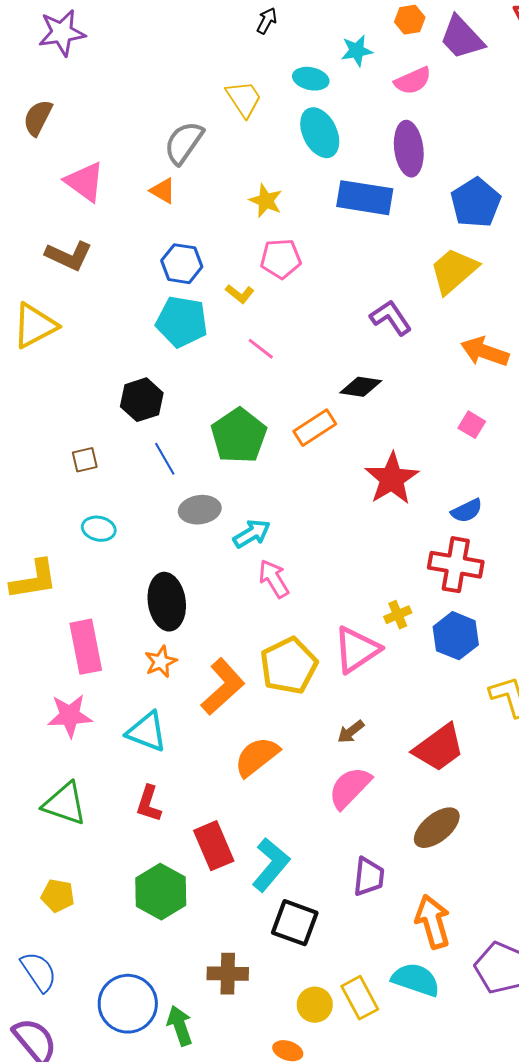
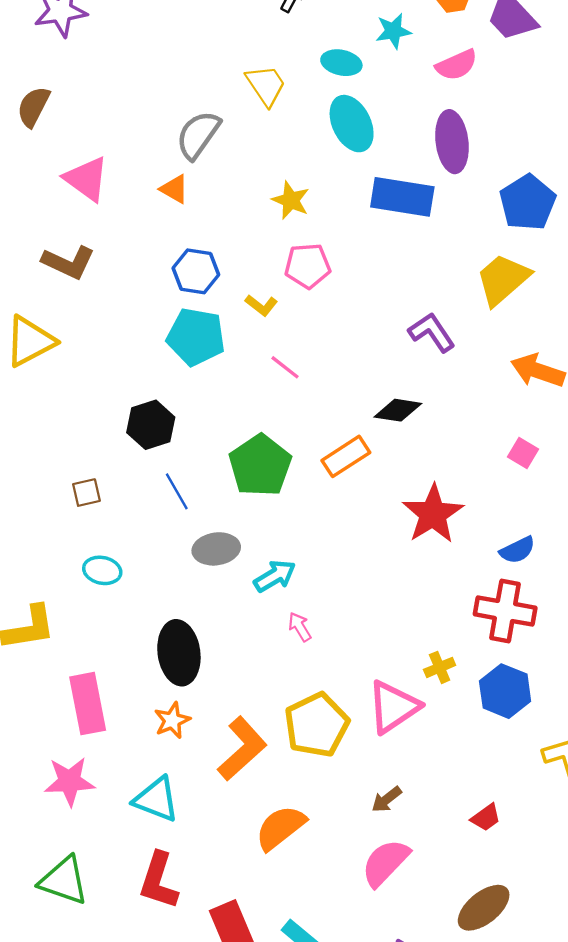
pink arrow: (274, 579) -> (300, 627), size x0.7
red trapezoid: (439, 748) -> (486, 817), size x0.5
red L-shape: (149, 804) -> (159, 881), size x1.4

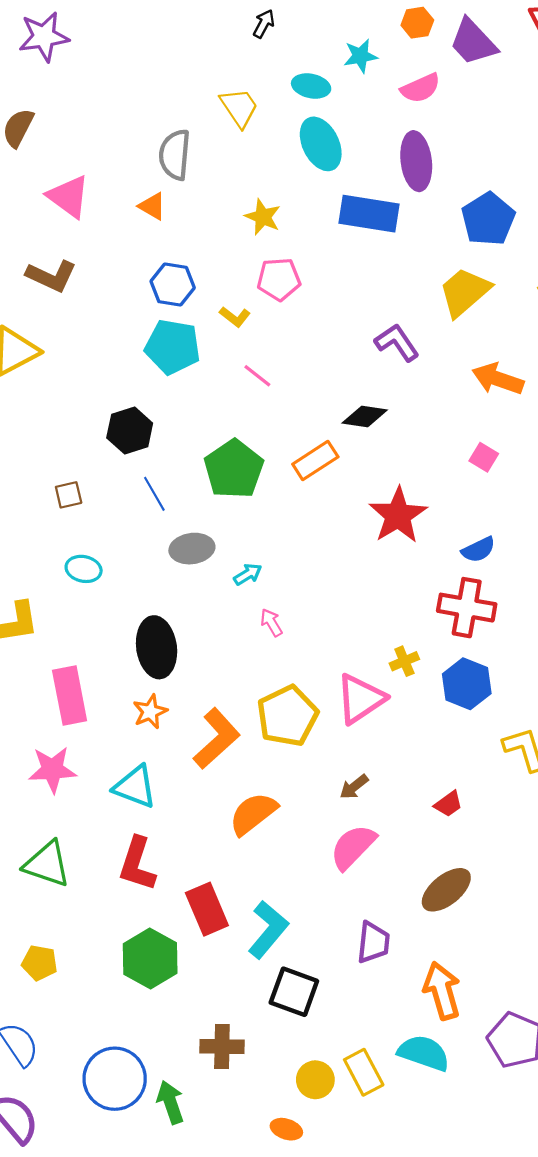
gray semicircle: (198, 135) -> (175, 155), turned -30
cyan arrow: (275, 576) -> (248, 574), size x0.7

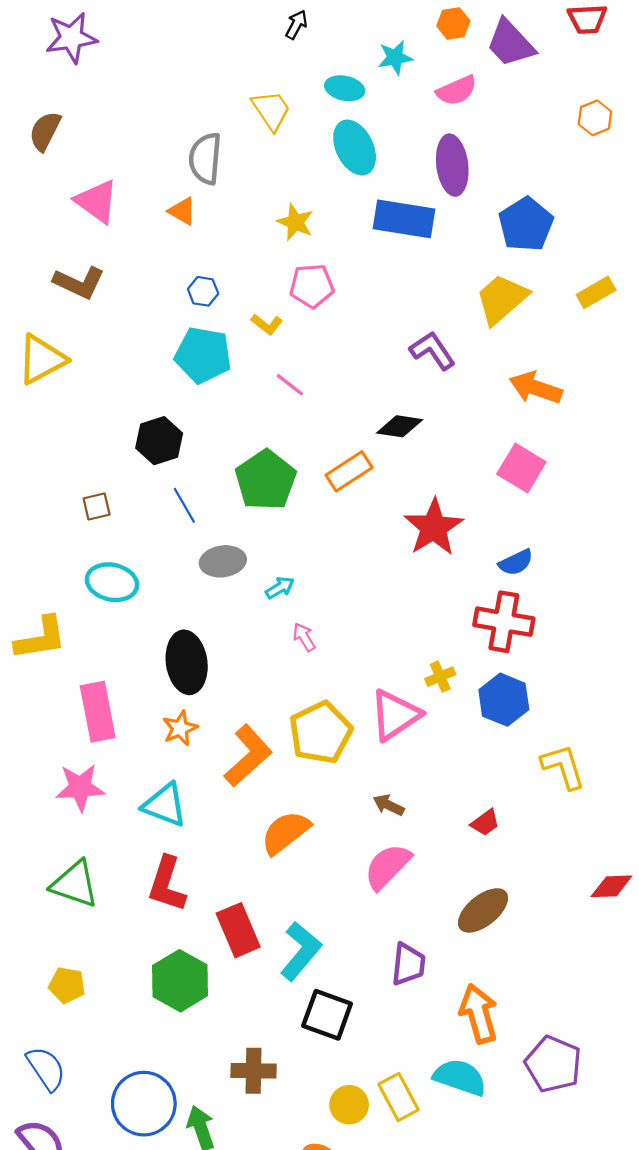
blue hexagon: (173, 285) -> (203, 291), size x0.7
pink square: (484, 457) -> (521, 468), size x1.6
cyan ellipse: (84, 569) -> (112, 582), size x1.4
brown arrow: (354, 787) -> (389, 805), turned 64

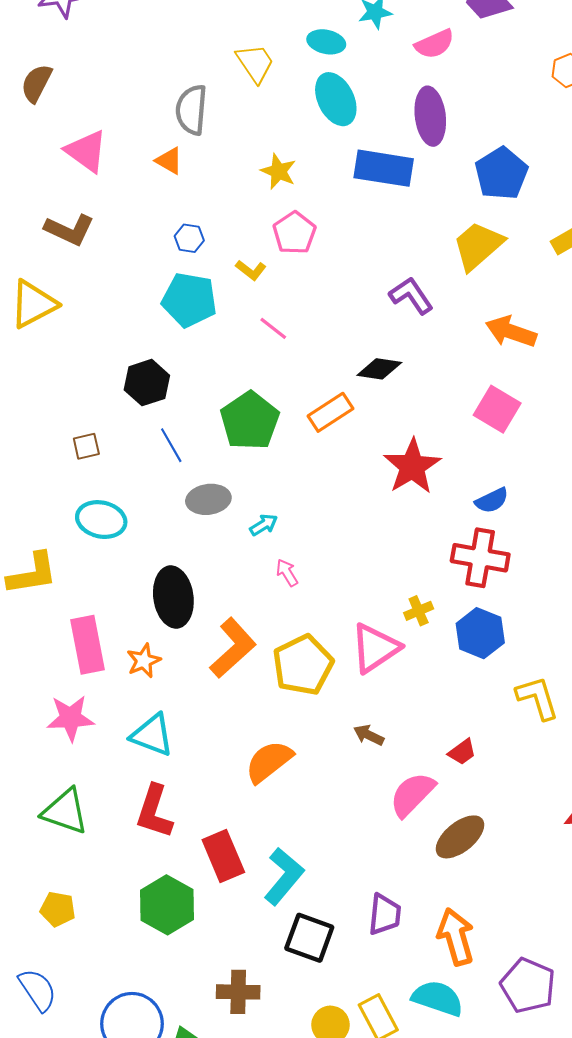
pink pentagon: (312, 286) -> (294, 233), turned -30
orange star: (180, 728) -> (144, 661), moved
orange L-shape: (248, 756) -> (233, 648), moved
pink semicircle: (387, 867) -> (412, 794), moved
purple trapezoid: (408, 964) -> (385, 914), moved

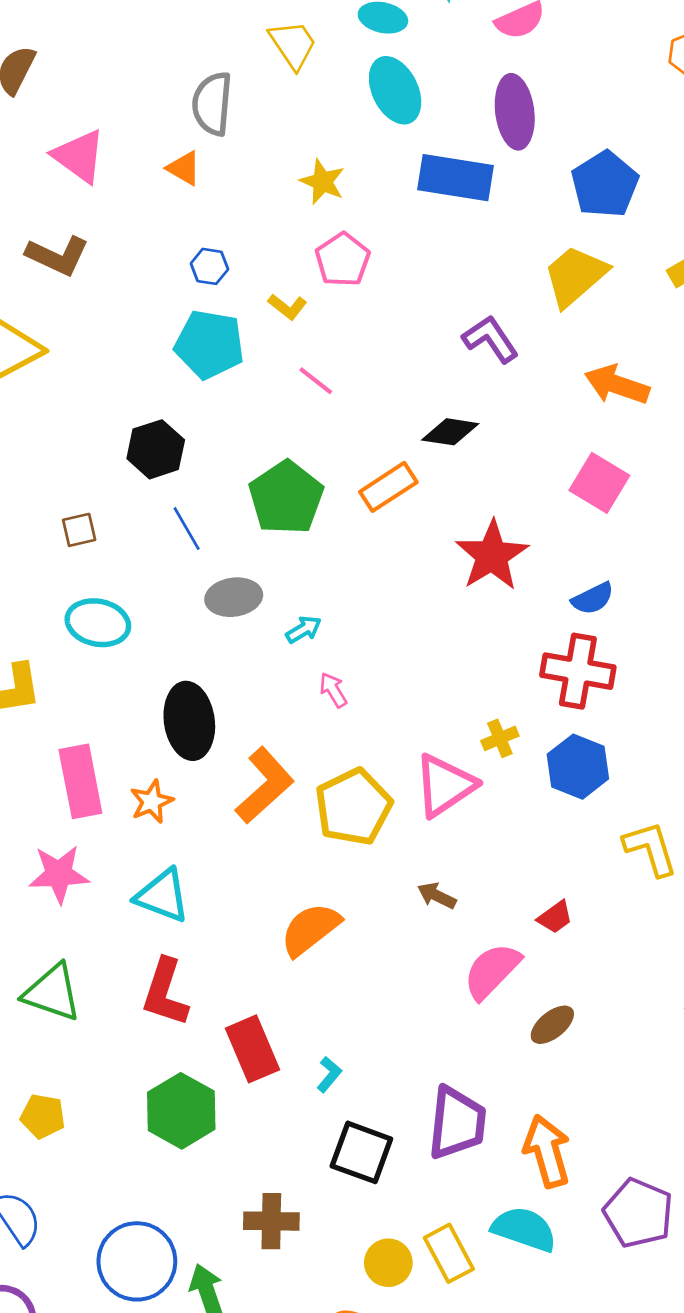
brown ellipse: (460, 837) -> (552, 1025), size x0.7
cyan L-shape: (284, 876) -> (329, 1074), size x0.5
purple trapezoid: (385, 914) -> (457, 1123), size x1.4

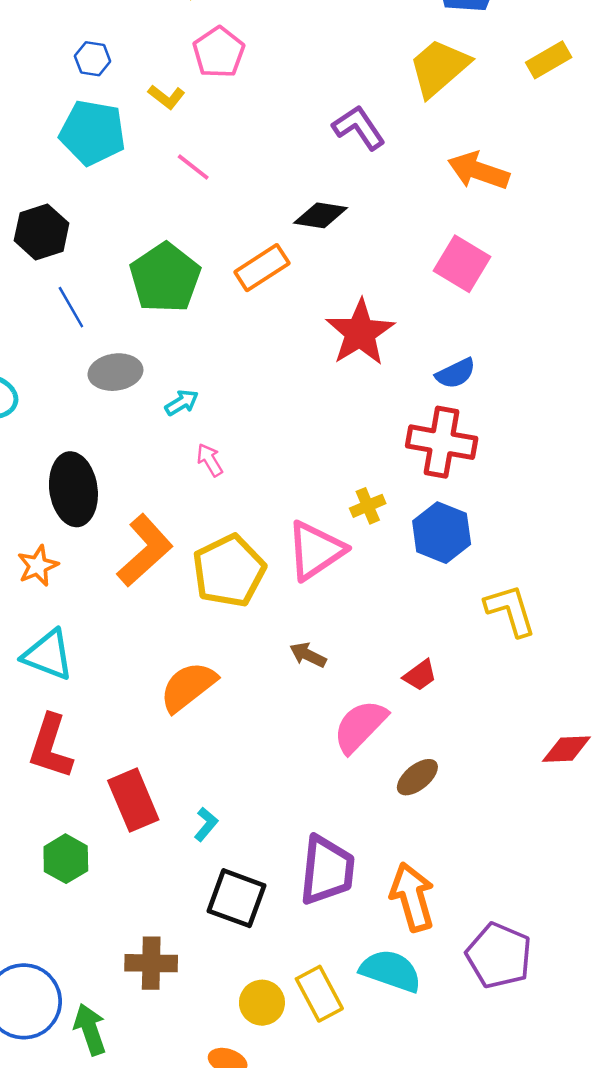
green hexagon: (181, 1111) -> (66, 859), size x0.7

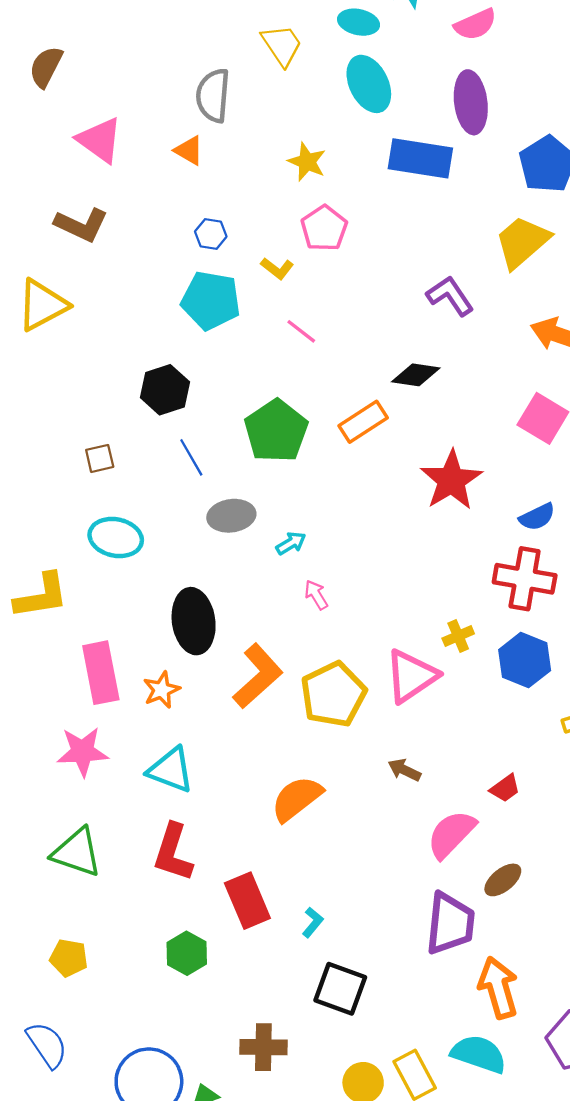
purple trapezoid: (327, 870) -> (450, 923), moved

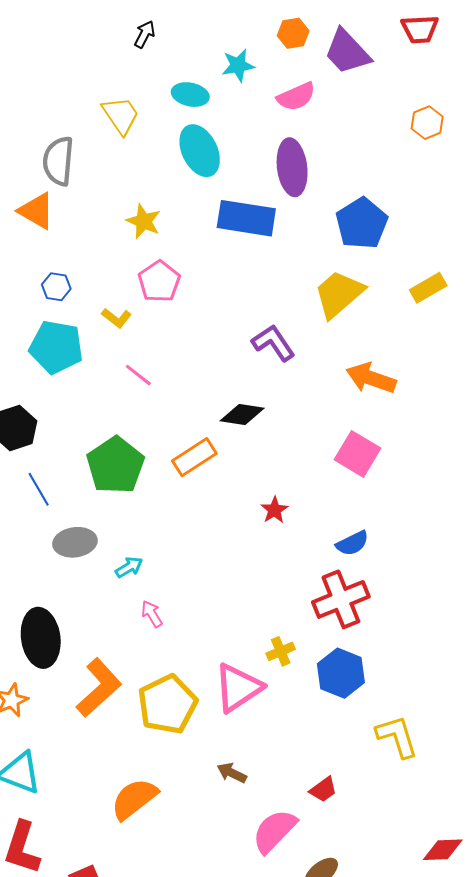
orange triangle: (189, 150) -> (37, 211), size x1.4
red star: (451, 480) -> (274, 510), size x0.5
red cross: (525, 579) -> (341, 599), turned -32

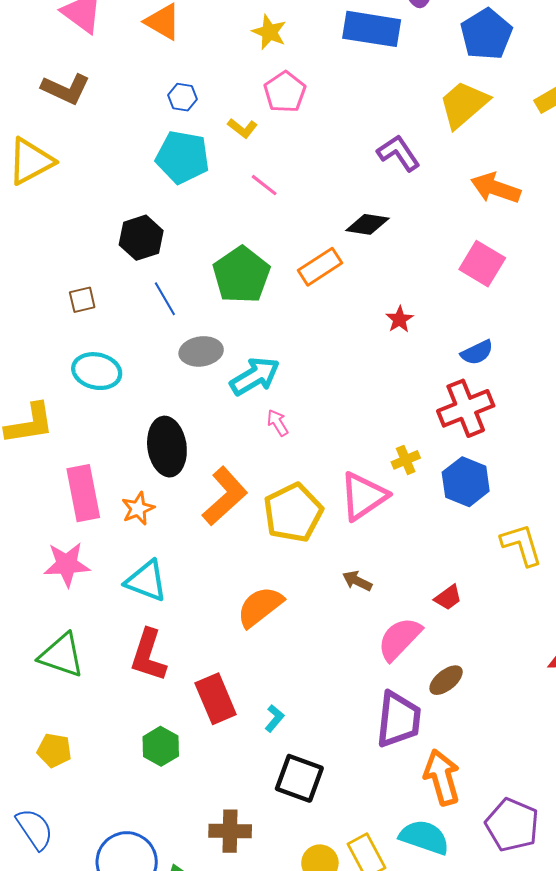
cyan arrow: (129, 567) -> (255, 376), size x1.8

